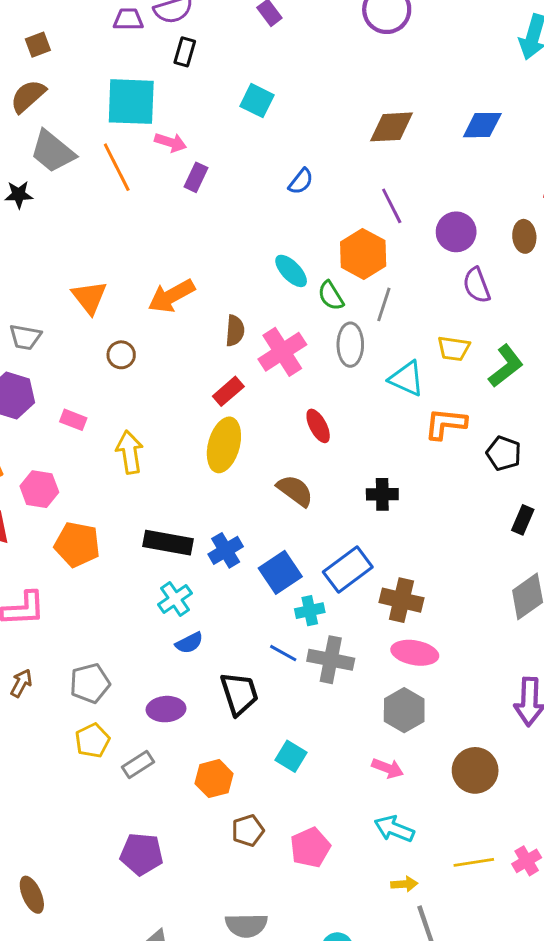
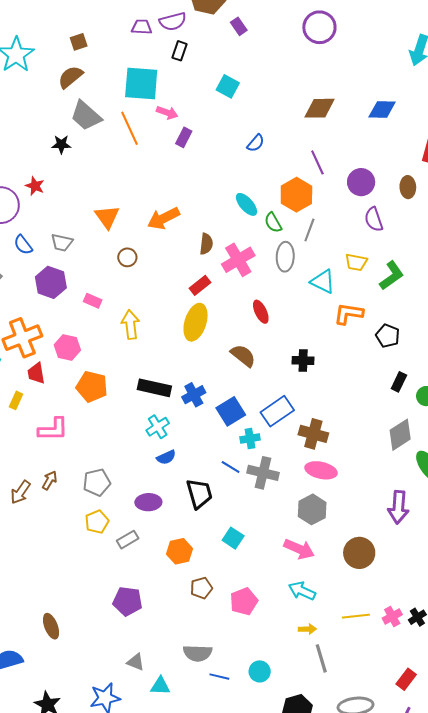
pink arrow: (388, 768) -> (299, 549), size x1.4

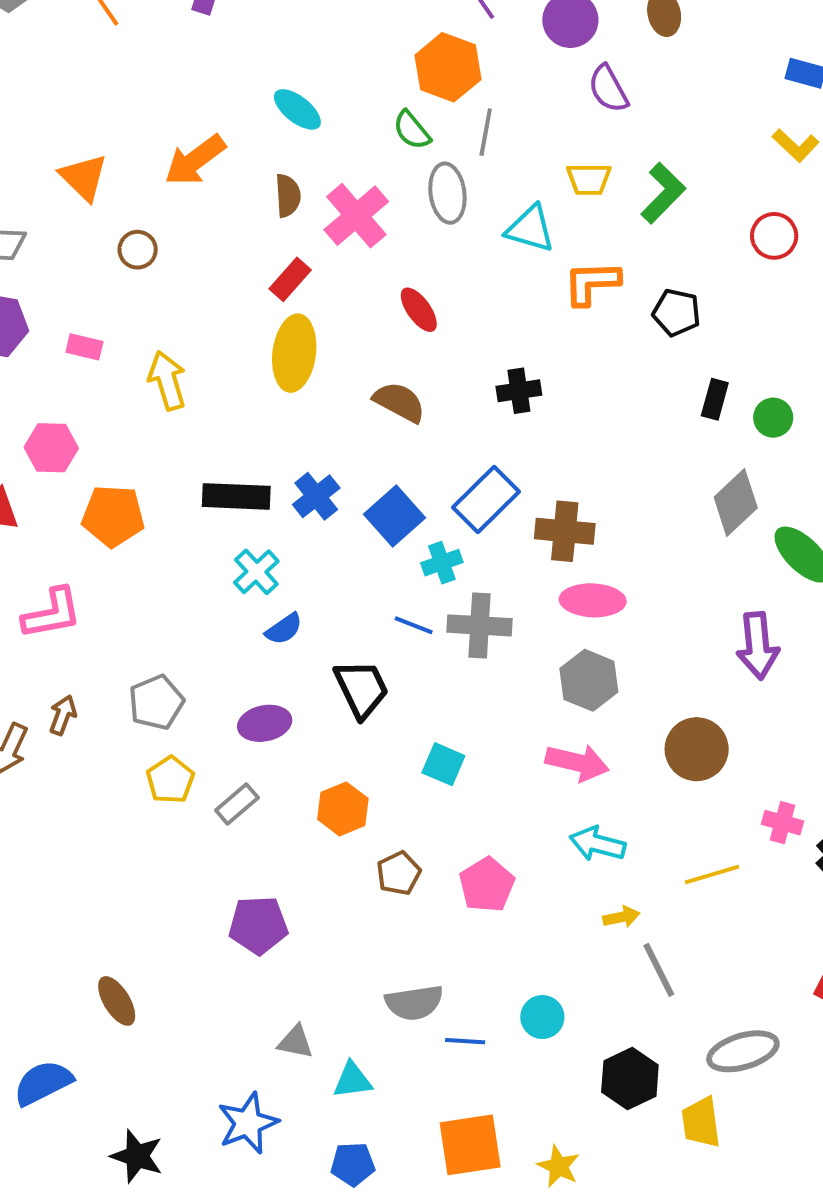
cyan ellipse: (246, 204) -> (297, 109), moved
pink cross: (392, 616) -> (783, 823), moved, turned -36

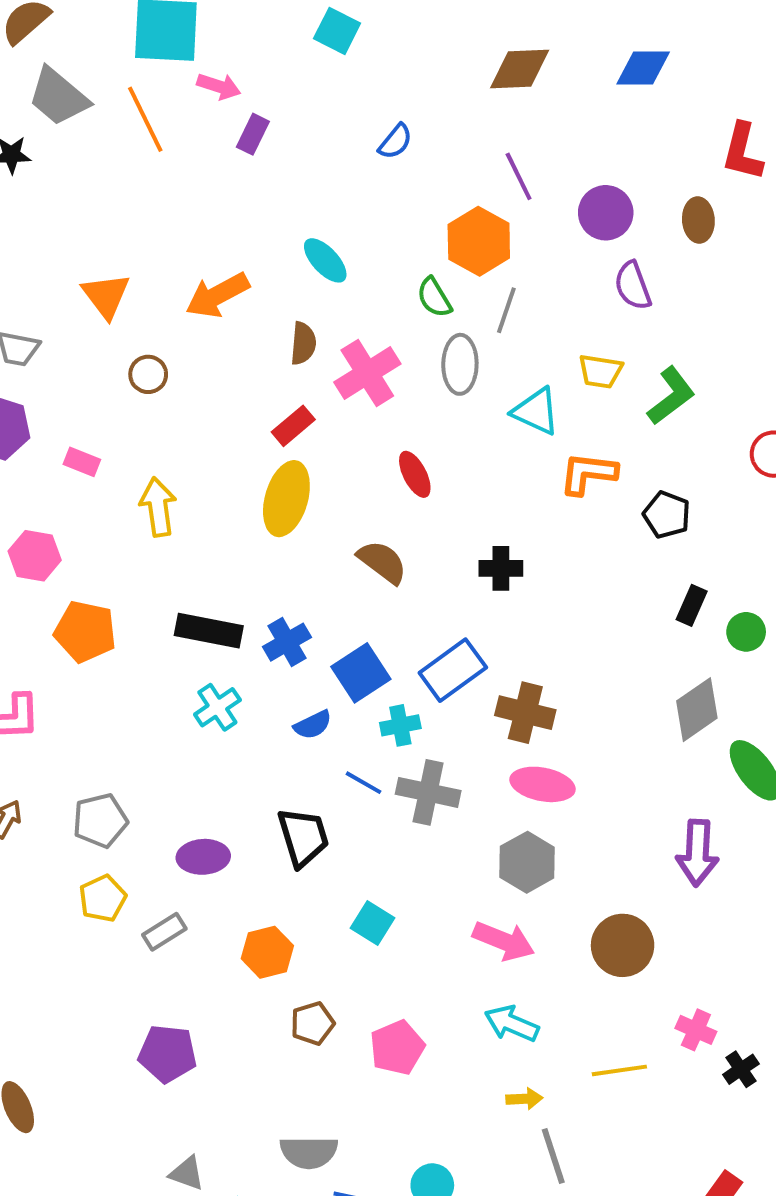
blue semicircle: (284, 629) -> (313, 725), moved

